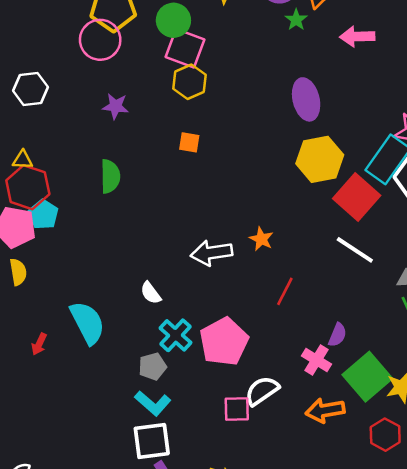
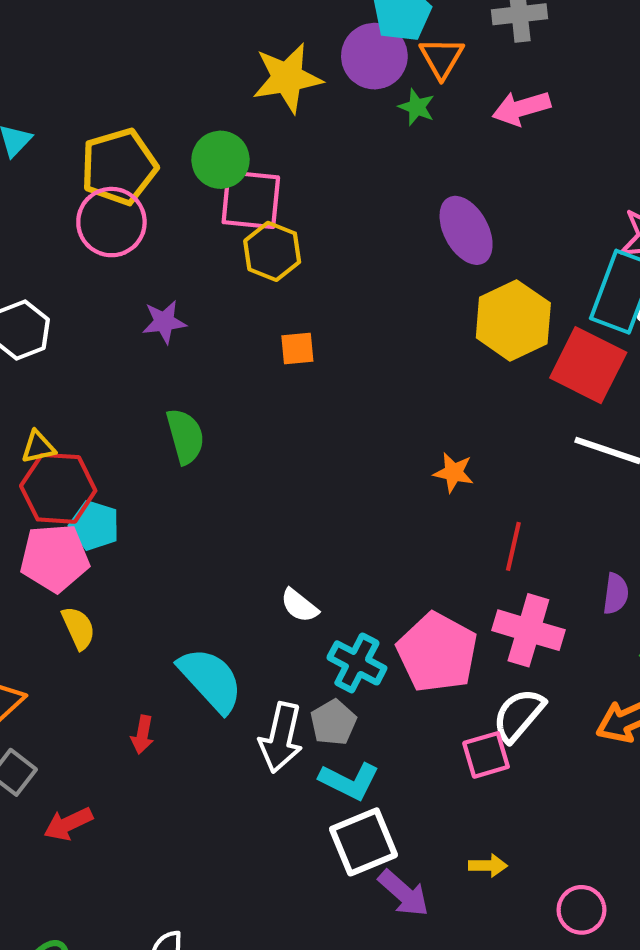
white arrow: (212, 253) -> (281, 738), moved, turned -54
pink cross: (316, 360) -> (528, 630), moved, size x1.4

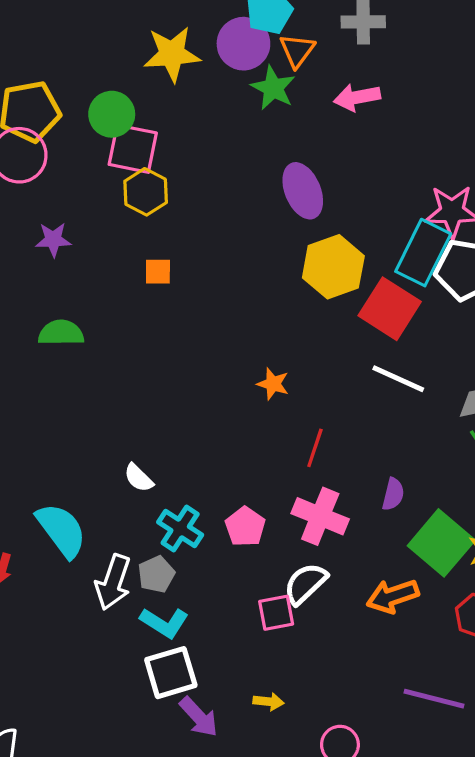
green star: (417, 107) -> (273, 88), size x1.5
green semicircle: (185, 436) -> (61, 333), turned -81
pink pentagon: (437, 652) -> (245, 527), size x0.6

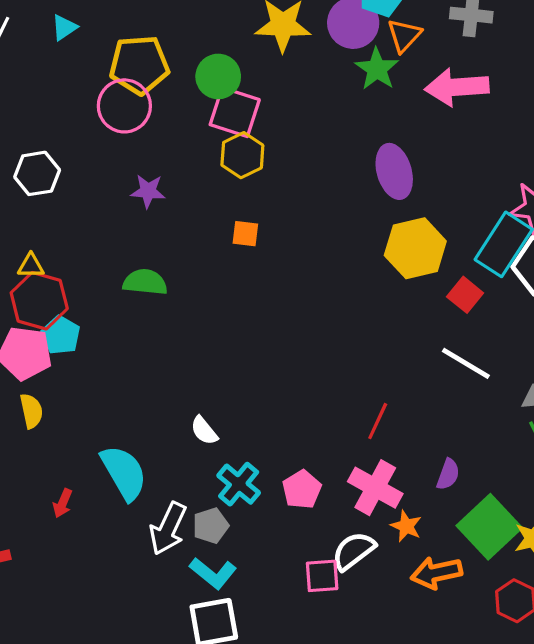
pink arrow: (357, 97) -> (457, 87), size x1.4
red square: (390, 309) -> (465, 295), size x0.6
orange star: (273, 384) -> (406, 526), moved

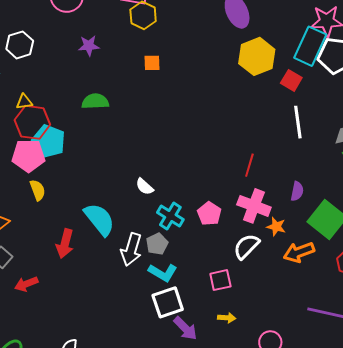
cyan pentagon: (61, 335) -> (49, 141), size x1.4
white line: (466, 363) -> (298, 122), turned 60
red arrow: (63, 503) -> (65, 244), size x1.6
pink square: (322, 576) -> (220, 280), moved

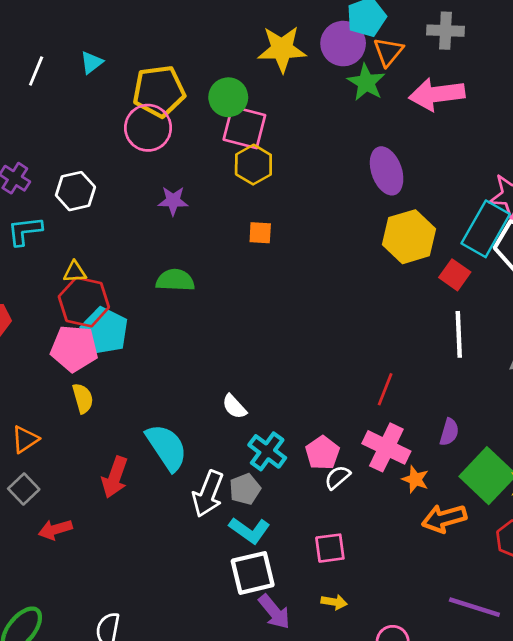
white semicircle: (246, 246) -> (337, 477), moved, size x0.7

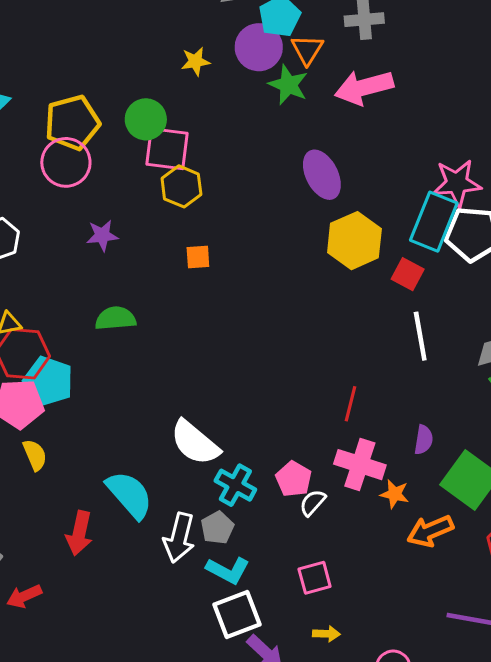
yellow star: (282, 49) -> (195, 61), size x0.6
white semicircle: (234, 407) -> (195, 443), size x1.8

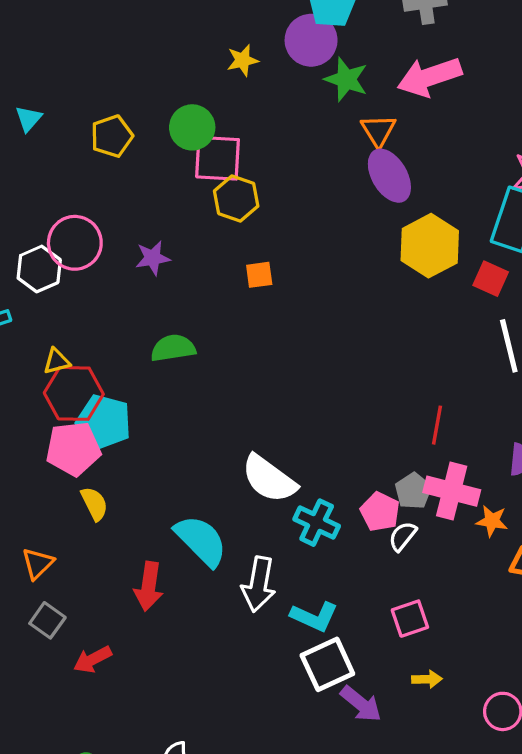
orange triangle: (307, 50) -> (378, 131), moved
yellow pentagon: (72, 123) -> (112, 136), size x0.7
pink circle: (66, 162) -> (75, 243), moved
gray pentagon: (217, 528) -> (413, 491), moved

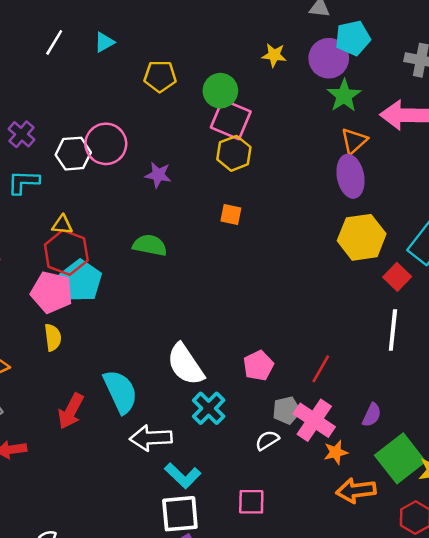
pink pentagon: (380, 512) -> (258, 366), moved
orange star: (492, 521) -> (336, 452), turned 30
white arrow: (259, 584) -> (151, 438), turned 57

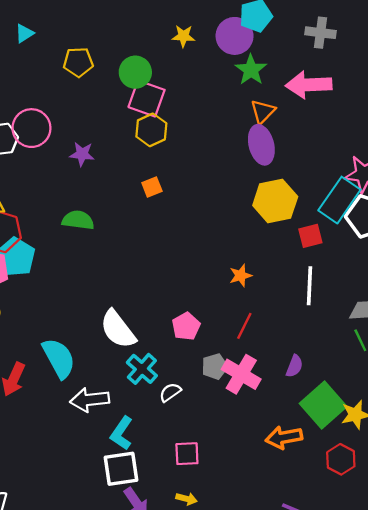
orange square: (231, 214) -> (152, 187), turned -30
red square: (397, 277) -> (310, 236), turned 35
white semicircle: (267, 440) -> (170, 392), moved
orange star: (336, 452) -> (241, 276), moved
cyan L-shape: (183, 476) -> (122, 433), turned 84

